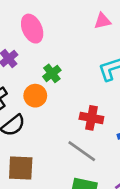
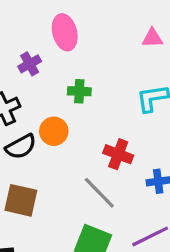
green cross: (52, 73) -> (79, 91), turned 30
orange circle: (35, 96) -> (54, 131), moved

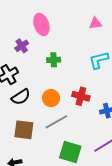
orange circle: (54, 131) -> (51, 98), moved
gray line: (99, 193) -> (56, 122), moved, turned -70

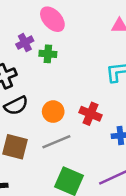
pink ellipse: (41, 25) -> (52, 19), turned -30
green cross: (54, 60) -> (48, 54), moved

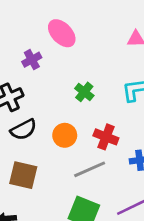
green cross: (48, 54) -> (84, 92), moved, turned 35
gray line: (56, 142) -> (90, 169), moved

